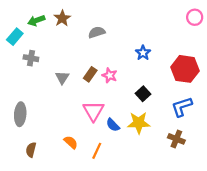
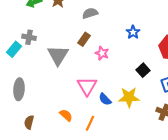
cyan rectangle: (15, 37) -> (14, 49), moved
brown rectangle: (90, 74) -> (84, 39), moved
gray triangle: (62, 78) -> (58, 55), size x1.6
black square: (143, 94) -> (143, 70), moved

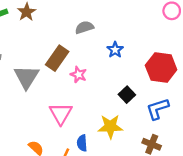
gray semicircle: (90, 13) -> (84, 27), moved
brown rectangle: (84, 39) -> (57, 58), size x1.5
blue semicircle: (105, 99) -> (82, 143), moved, turned 40

